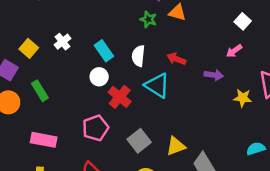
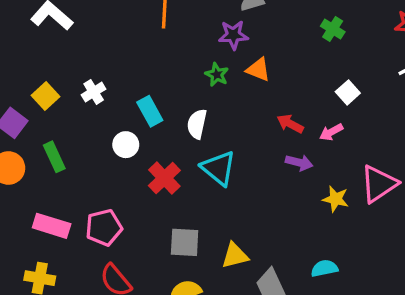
red arrow: (176, 59) -> (290, 124), moved
white circle: (99, 77) -> (126, 145), moved
pink pentagon: (95, 128) -> (104, 228), moved
gray square: (139, 141) -> (185, 242), turned 35
cyan semicircle: (256, 149) -> (324, 268), moved

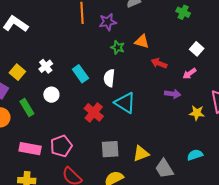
purple star: (233, 35) -> (108, 22), moved
red arrow: (290, 124) -> (159, 63), moved
white circle: (126, 145) -> (51, 95), moved

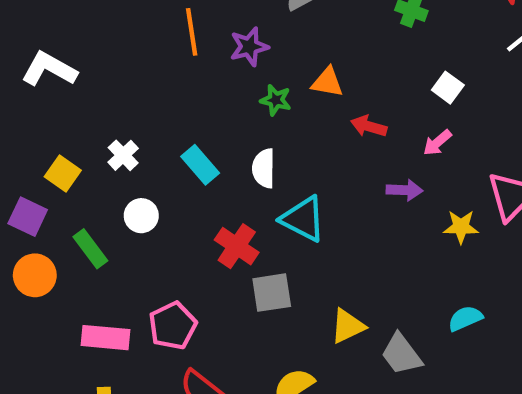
gray square: (110, 149) -> (272, 293), moved

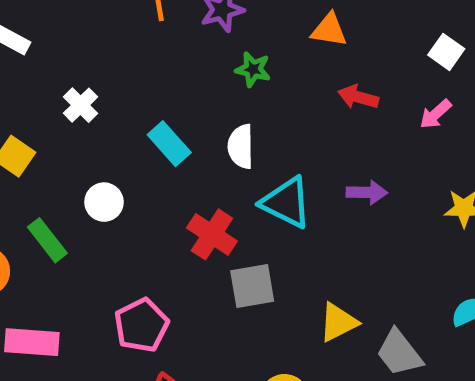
orange triangle: (327, 82) -> (329, 30), moved
white cross: (123, 155) -> (80, 105), moved
purple arrow: (405, 190) -> (367, 192), moved
pink rectangle: (105, 338) -> (32, 342), moved

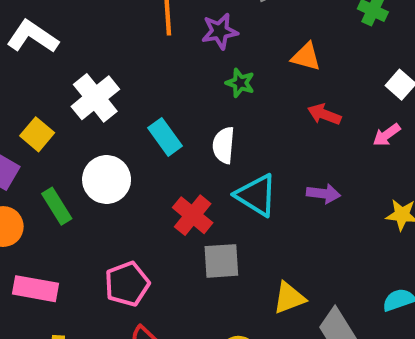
white cross: (80, 105) -> (95, 98), size x1.6
white circle: (104, 202) -> (107, 180), size x1.5

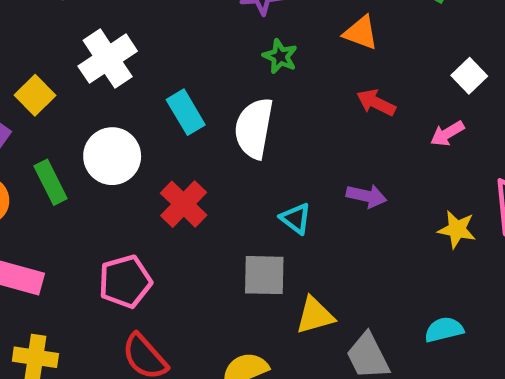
white semicircle: (224, 145) -> (254, 128), size x1.4
cyan triangle: (256, 195) -> (296, 218), moved, size x0.6
red cross: (193, 215) -> (184, 204), moved
gray square: (221, 261) -> (264, 275), moved

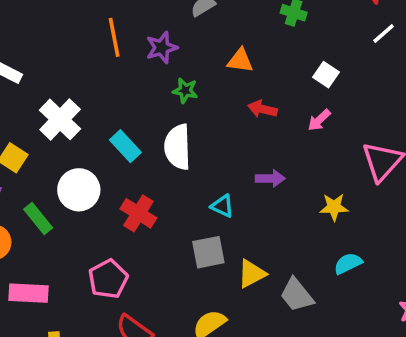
yellow star: (457, 229) -> (334, 207), moved

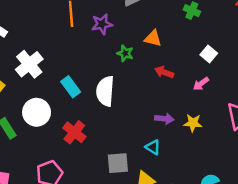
green star: (185, 91) -> (125, 53), moved
cyan triangle: (222, 206) -> (153, 147), moved
yellow star: (334, 207) -> (193, 123), moved

